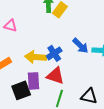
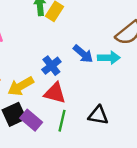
yellow arrow: (36, 57) -> (21, 86), moved, turned -30
purple rectangle: (33, 81) -> (31, 120), moved, turned -42

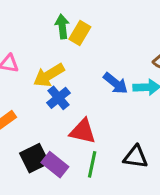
blue cross: (51, 66) -> (58, 98), moved
yellow arrow: (21, 86) -> (49, 75), moved

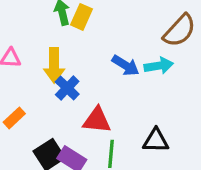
yellow arrow: (49, 75) -> (54, 65), turned -52

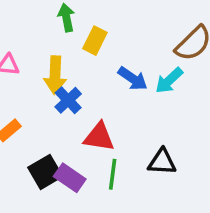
yellow rectangle: (82, 17) -> (95, 41), moved
cyan arrow: (159, 66) -> (169, 81), turned 144

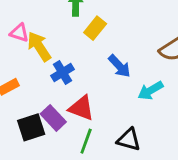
yellow arrow: (55, 75) -> (39, 46), moved, turned 132
cyan arrow: (169, 81) -> (150, 90), moved
purple rectangle: (70, 178) -> (53, 118), moved

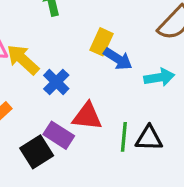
yellow rectangle: (95, 28) -> (102, 42), moved
cyan arrow: (150, 90) -> (159, 77), turned -145
green line: (86, 141) -> (124, 137), moved

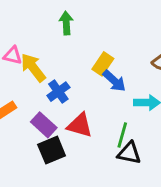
purple rectangle: (59, 135) -> (44, 125), moved
green line: (124, 137) -> (122, 135), moved
black square: (37, 152) -> (52, 150), moved

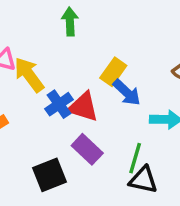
purple rectangle: (44, 125) -> (87, 149), moved
red triangle: (80, 125) -> (83, 107), moved

